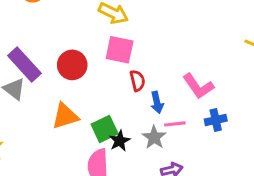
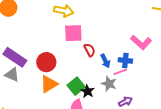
red circle: (72, 65) -> (46, 62), moved
pink L-shape: (198, 86) -> (141, 42), moved
blue cross: (216, 120) -> (125, 60), moved, turned 32

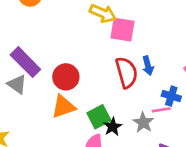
pink square: (73, 33) -> (123, 30), moved
red semicircle: (90, 50) -> (127, 72), size x1.6
blue arrow: (105, 61) -> (148, 66), moved

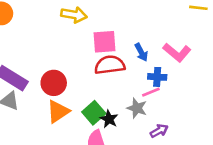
pink square: (123, 30) -> (105, 42), moved
blue arrow: (148, 66) -> (141, 52), moved
red semicircle: (127, 72) -> (110, 65), turned -68

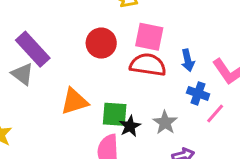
red circle: (54, 83) -> (101, 43), moved
pink line: (151, 92) -> (215, 113), moved, turned -42
green square: (94, 113) -> (115, 114), turned 30

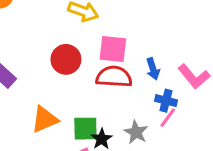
pink line: (215, 113) -> (168, 118), moved

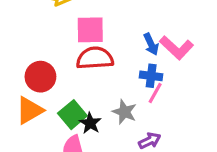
red circle: (66, 59) -> (40, 77), moved
blue arrow: (153, 69) -> (151, 44), moved
green square: (85, 129) -> (72, 115), turned -32

